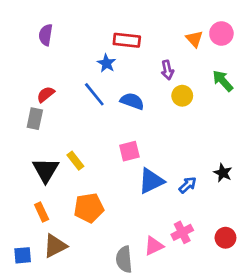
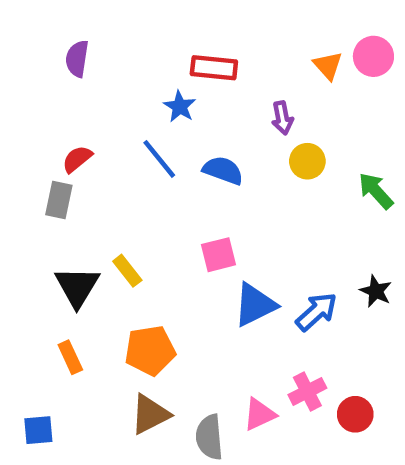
green arrow: (223, 81) -> (376, 191), moved
blue arrow: (188, 185) -> (316, 312), size x1.4
red circle: (225, 238) -> (355, 414), moved
brown triangle: (55, 246) -> (150, 414), moved

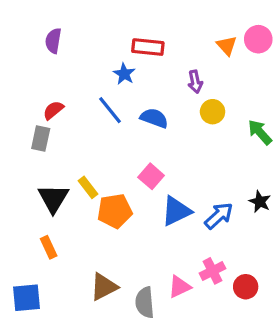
pink square: (218, 255) -> (151, 176), turned -35
orange pentagon: (150, 350) -> (115, 211), moved
blue square: (38, 430) -> (26, 298), size x1.4

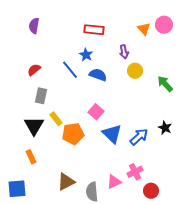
blue star: (124, 74) -> (86, 55), moved
gray rectangle: (41, 139) -> (41, 96), moved
blue triangle: (176, 211) -> (112, 134), turned -50
red circle: (246, 287) -> (151, 191), moved

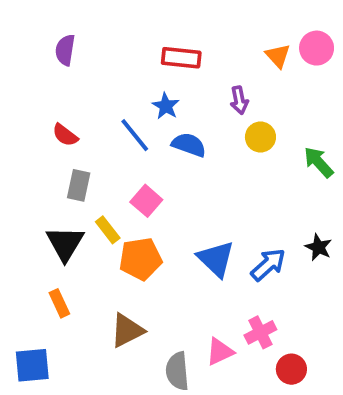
red semicircle: (34, 70) -> (65, 135), turned -104
pink square: (96, 112) -> (146, 201), moved
brown triangle: (66, 182) -> (127, 330), moved

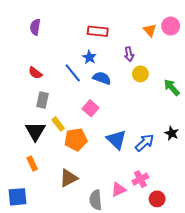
pink square: (146, 201) -> (90, 108), moved

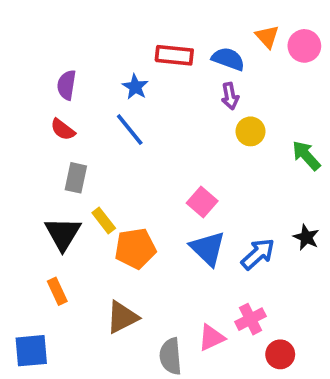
purple semicircle: (35, 27) -> (67, 85), moved
orange triangle: (150, 30) -> (267, 37), moved
blue star: (89, 57) -> (135, 87), moved
blue semicircle: (102, 78) -> (228, 59), moved
pink square: (90, 108) -> (202, 202), moved

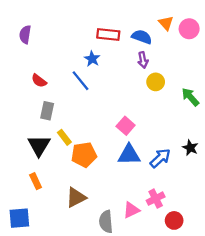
purple semicircle: (67, 85) -> (25, 35), moved
blue star: (135, 87) -> (92, 59), moved
blue triangle: (208, 248) -> (129, 155), turned -45

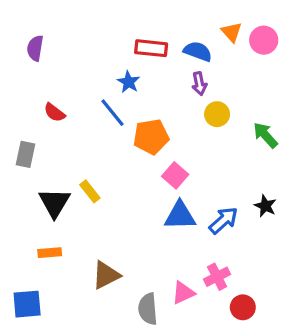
gray rectangle: (47, 111) -> (26, 154), moved
orange pentagon: (84, 155) -> (151, 137), moved
orange rectangle: (36, 181) -> (50, 253), turned -70

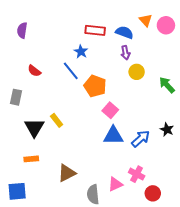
orange pentagon: (151, 137) -> (95, 86), turned 30
pink cross: (217, 277) -> (137, 174), turned -35

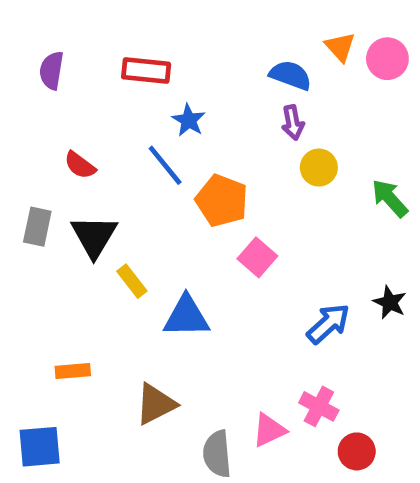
red rectangle: (95, 30) -> (146, 71), moved
black triangle: (34, 128) -> (94, 236), moved
blue triangle: (113, 136) -> (186, 317), moved

